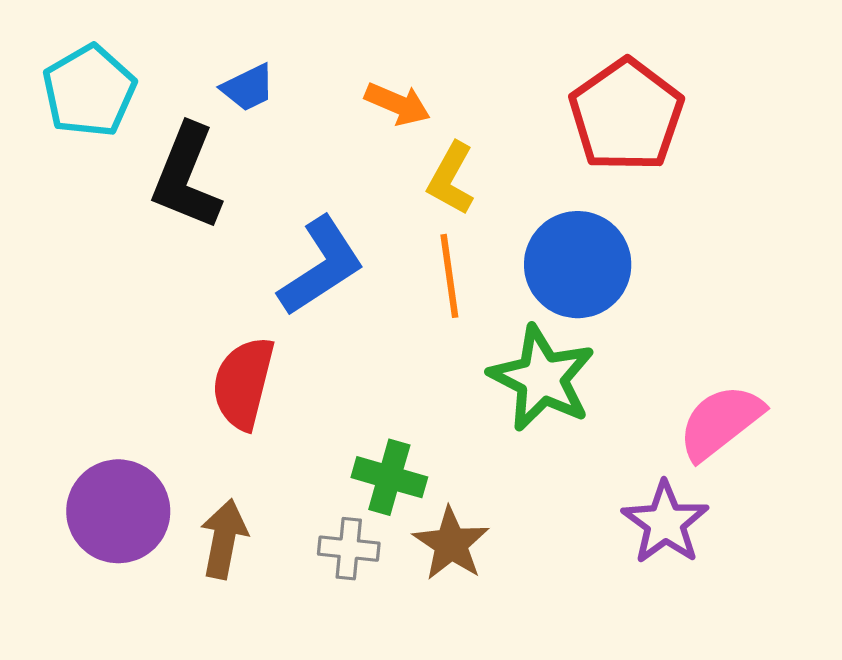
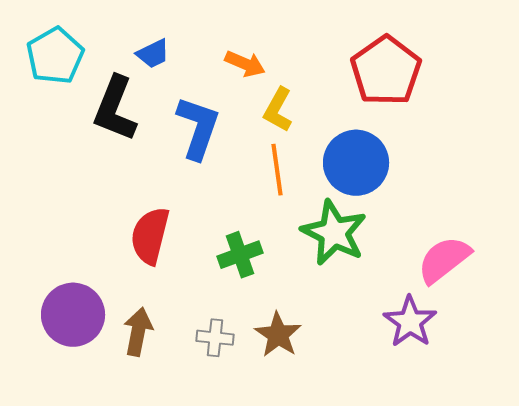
blue L-shape: (321, 266) -> (198, 128), moved, turned -38
green cross: (389, 477) -> (240, 255), moved, turned -36

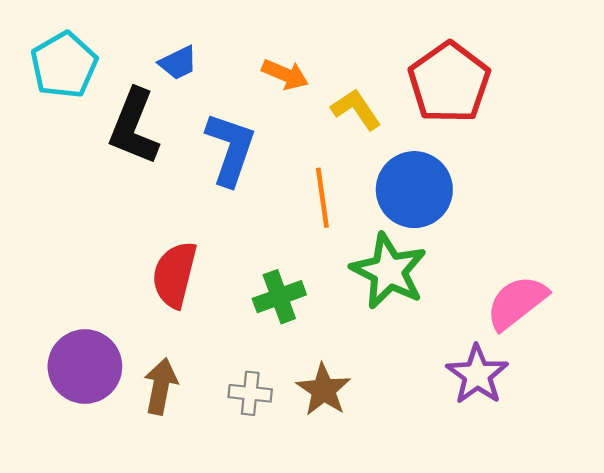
yellow L-shape: (278, 110) -> (356, 109), moved, turned 117

